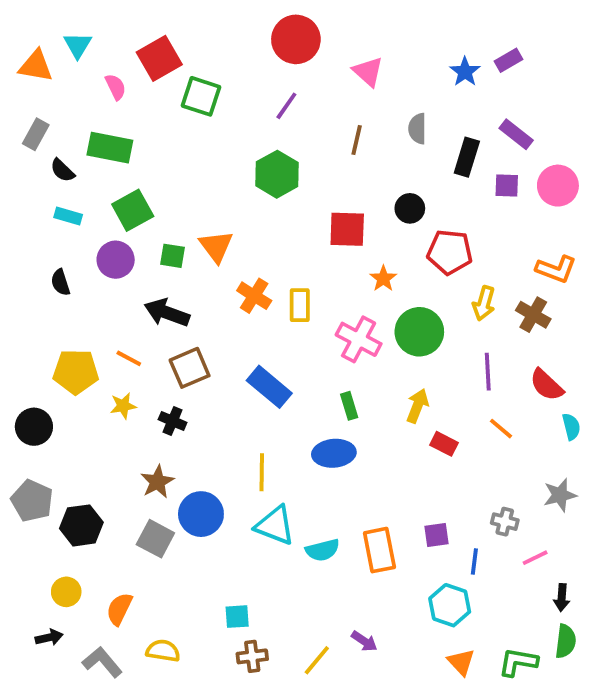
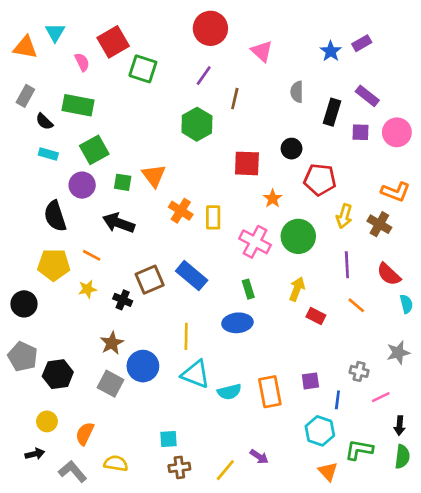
brown line: (357, 140) -> (235, 99), moved
black semicircle: (61, 282) -> (55, 216), moved, size x1.6
brown square: (190, 368) -> (150, 280), moved
green L-shape: (518, 662) -> (359, 450), moved

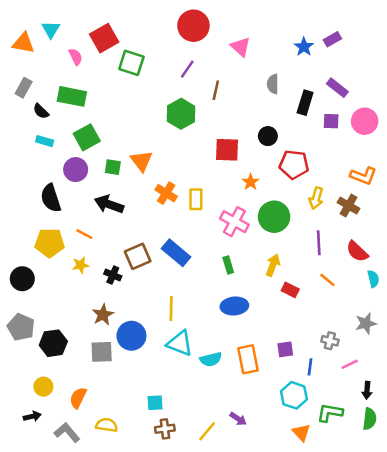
blue ellipse: (237, 323) -> (234, 306), moved
gray square: (110, 384) -> (102, 352), turned -30

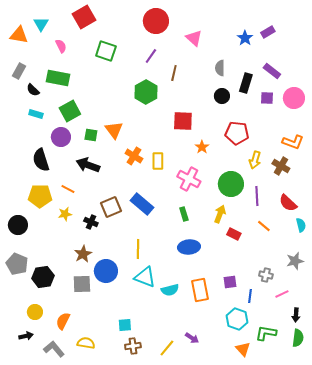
red square: (104, 38) -> (84, 17), moved
black circle: (268, 136) -> (222, 96), moved
green circle: (274, 217) -> (231, 184), moved

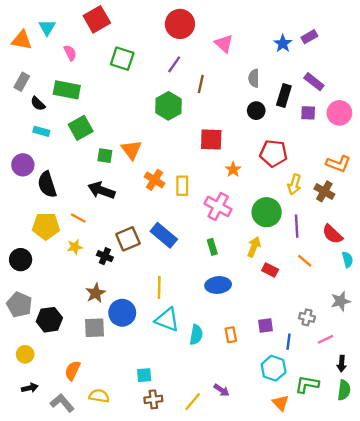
purple circle: (61, 137) -> (23, 165), moved
cyan semicircle: (170, 290) -> (196, 335), turned -66
orange rectangle: (200, 290) -> (231, 335), size x0.6
yellow circle: (35, 312) -> (25, 354), moved

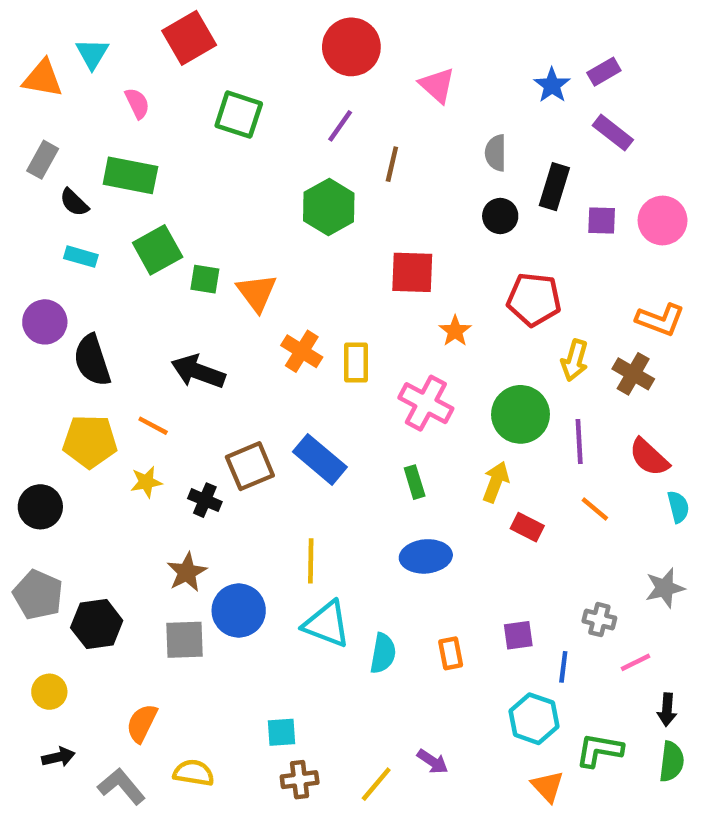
purple rectangle: (314, 82) -> (613, 133), moved
green square: (105, 156) -> (205, 279), moved

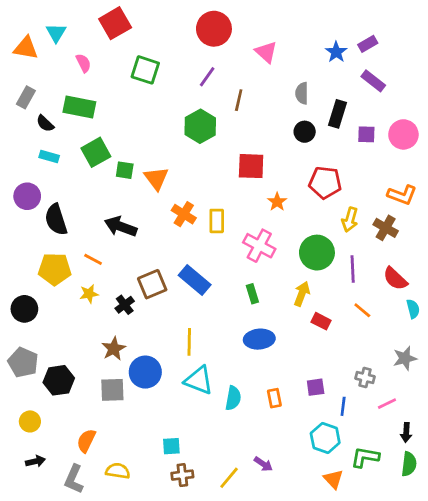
black cross: (205, 500) -> (125, 305), turned 30
gray L-shape: (121, 786) -> (74, 479), turned -116

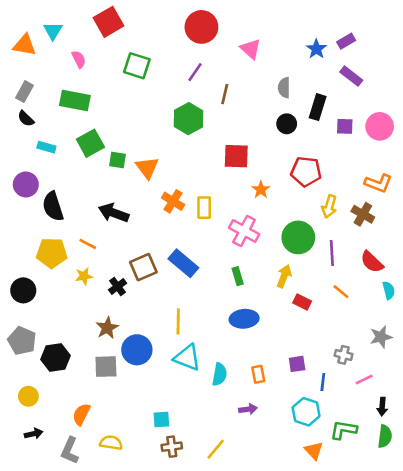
black semicircle: (45, 123) -> (26, 119), moved
purple arrow: (263, 464) -> (248, 409), moved, turned -42

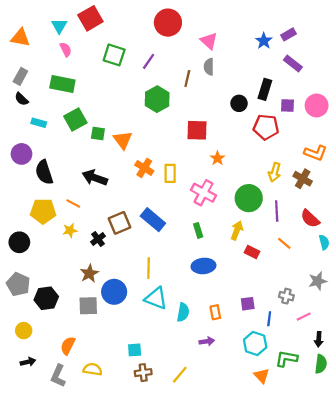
cyan triangle: (53, 31) -> (59, 26), moved
purple line: (195, 72) -> (149, 61), moved
gray semicircle: (284, 88) -> (209, 67), moved
red pentagon: (306, 172) -> (266, 127), moved

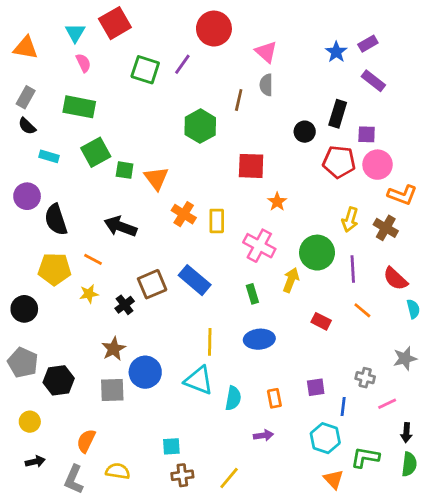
purple line: (149, 61) -> (182, 64), moved
pink circle: (317, 106) -> (378, 165), moved
yellow arrow: (237, 230) -> (291, 280), moved
yellow line: (149, 268) -> (210, 342), moved

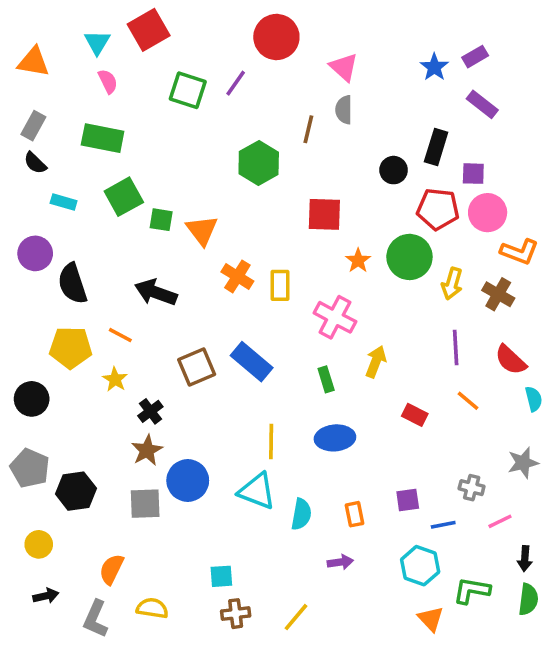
green circle: (317, 253) -> (409, 257), moved
yellow star: (89, 294) -> (115, 379), turned -30
black cross: (125, 305) -> (150, 411), moved
blue line: (343, 407) -> (443, 525), turned 72

